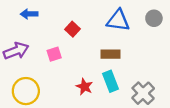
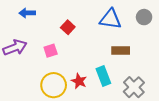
brown rectangle: (111, 54) -> (121, 51), moved
yellow circle: (26, 91) -> (54, 85), moved

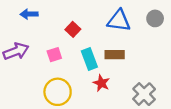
brown rectangle: (121, 51) -> (115, 55), moved
cyan rectangle: (103, 76) -> (89, 59), moved
red star: (79, 81) -> (101, 83), moved

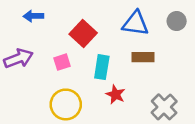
red square: (73, 29) -> (83, 33), size x1.5
brown rectangle: (115, 55) -> (143, 57), moved
cyan rectangle: (89, 59) -> (102, 67), turned 30

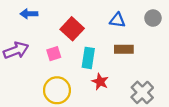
blue triangle: (135, 24) -> (117, 20), size x0.7

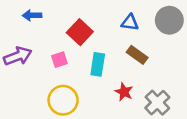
gray circle: (153, 18) -> (169, 20), size x1.5
brown rectangle: (124, 49) -> (137, 55), turned 36
red star: (100, 82) -> (124, 92), moved

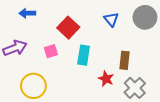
blue triangle: (130, 23) -> (111, 19), turned 42
brown rectangle: (137, 55) -> (125, 60), moved, turned 60
yellow circle: (63, 100) -> (33, 86), moved

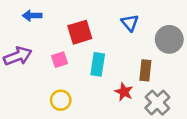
gray circle: (145, 17) -> (169, 39), moved
red square: (68, 28) -> (80, 32), turned 30
yellow circle: (33, 86) -> (61, 100), moved, size x0.7

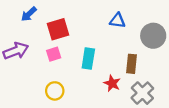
blue arrow: (32, 15) -> (29, 14), turned -42
blue triangle: (130, 23) -> (118, 21), turned -42
red square: (80, 32) -> (58, 29), moved

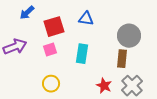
blue triangle: (118, 21) -> (86, 19), moved
gray circle: (153, 36) -> (129, 36), moved
red star: (112, 83) -> (104, 86), moved

